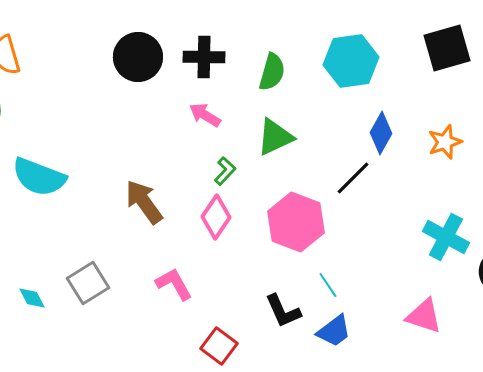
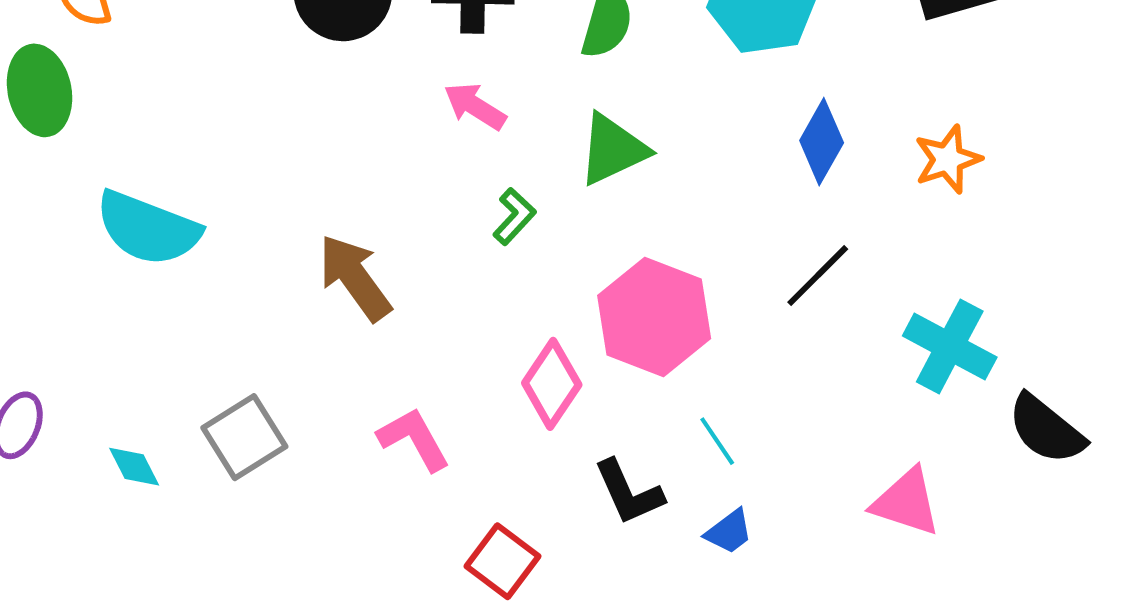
black line: (353, 178) -> (818, 276), moved
pink diamond: (216, 217) -> (552, 384), moved
blue trapezoid: (334, 331) -> (729, 532), size x0.7

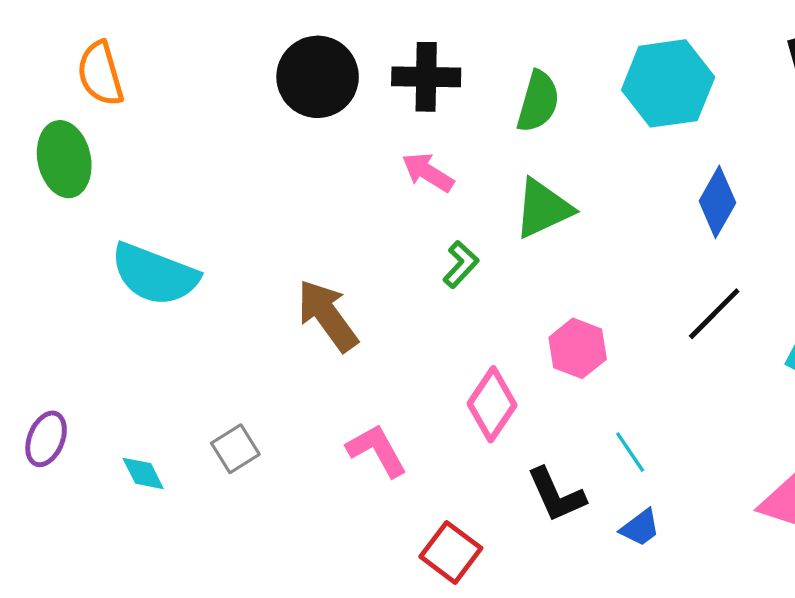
pink hexagon: (654, 317) -> (578, 348), size x0.6
gray square: (244, 437) -> (235, 449), size x0.7

